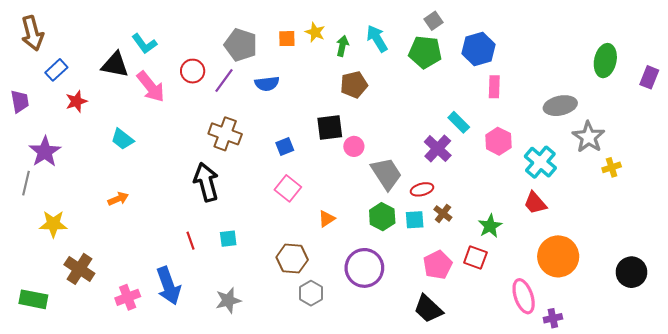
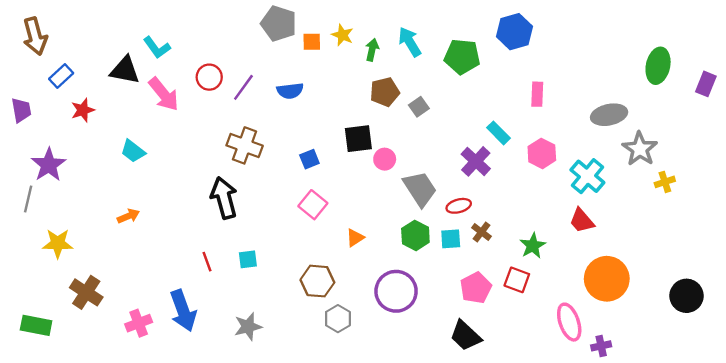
gray square: (434, 21) -> (419, 107), moved
gray pentagon: (241, 45) -> (279, 24), moved
blue hexagon: (479, 49) -> (515, 32), moved

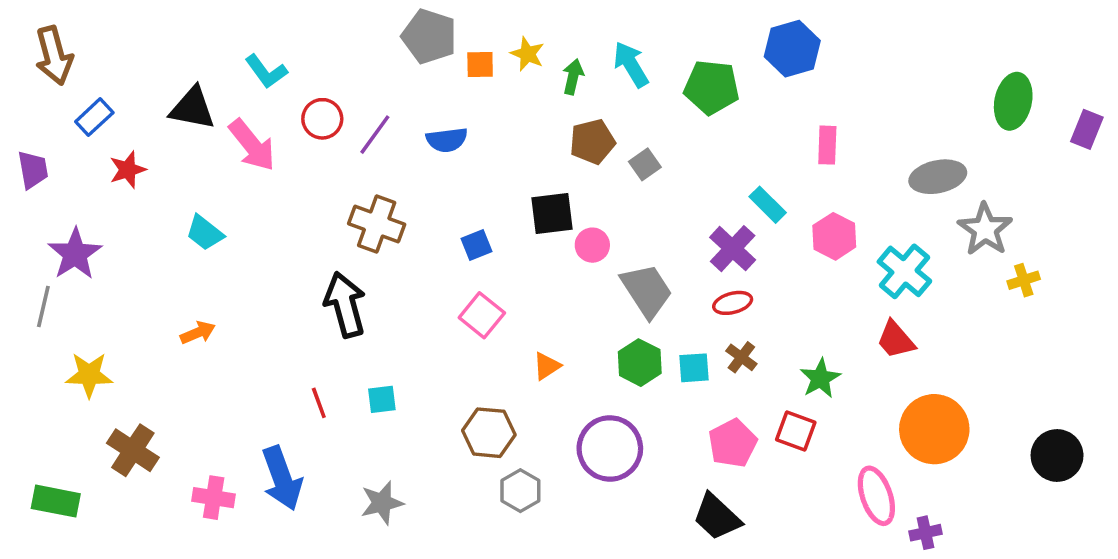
cyan L-shape: (157, 47) -> (266, 71), moved
red ellipse: (459, 206) -> (733, 303), moved
pink cross: (139, 323) -> (214, 498), turned 30

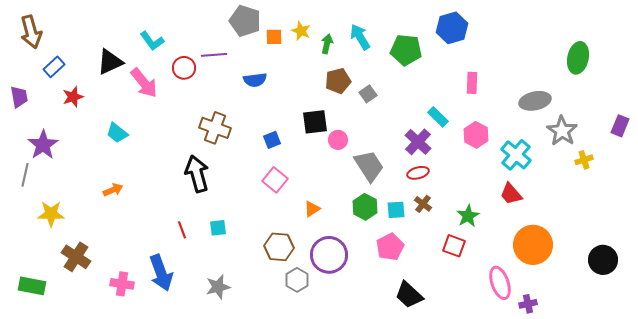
black triangle: (192, 108) -> (110, 62), turned -36
purple rectangle: (1087, 129) -> (620, 126), moved
purple line: (375, 135) -> (214, 55), moved, turned 50
pink pentagon: (733, 443) -> (390, 247), moved
purple circle: (610, 448) -> (329, 255), moved

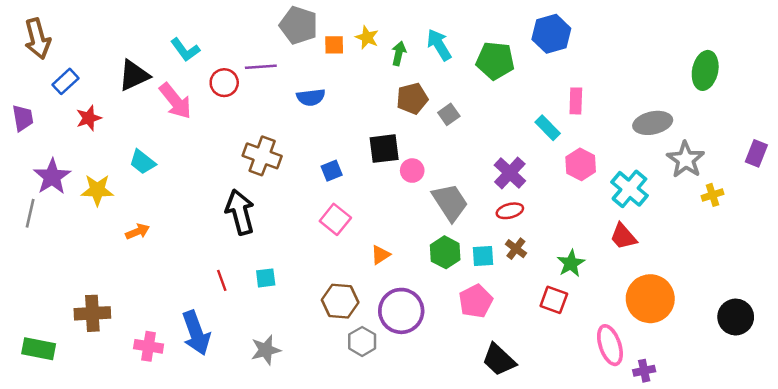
cyan rectangle: (438, 117) -> (548, 128), moved
yellow star: (51, 214) -> (97, 190), moved
brown cross: (76, 257) -> (92, 313), turned -36

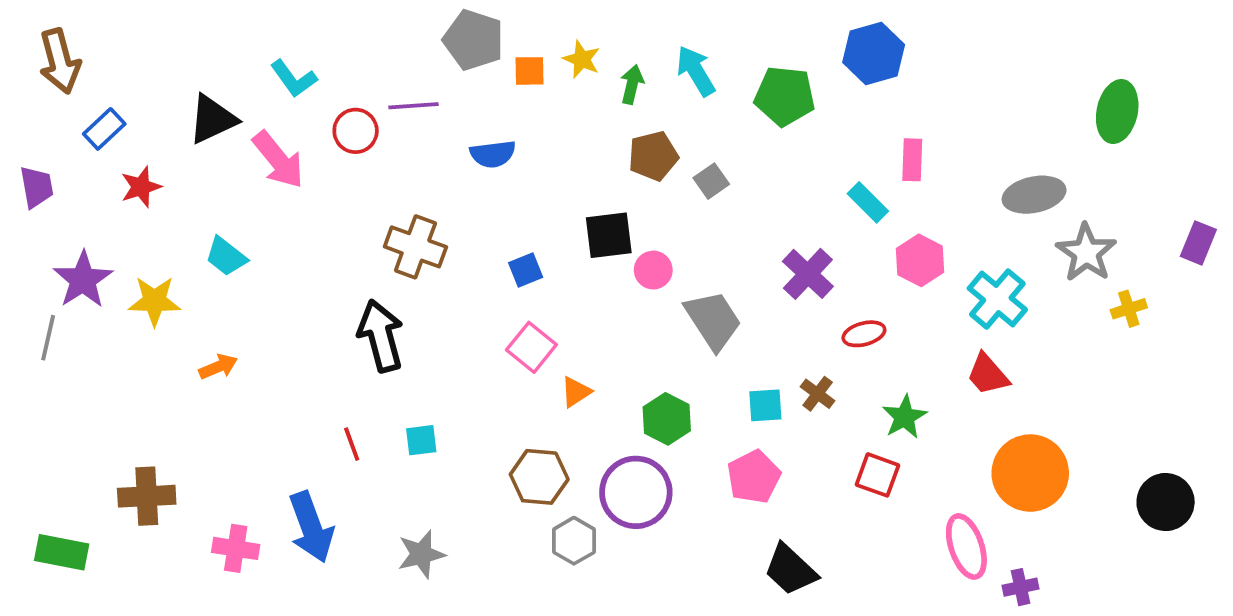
red ellipse: (510, 211) -> (864, 334), moved
green hexagon: (445, 252) -> (667, 419), moved
orange triangle: (380, 255) -> (576, 392), moved

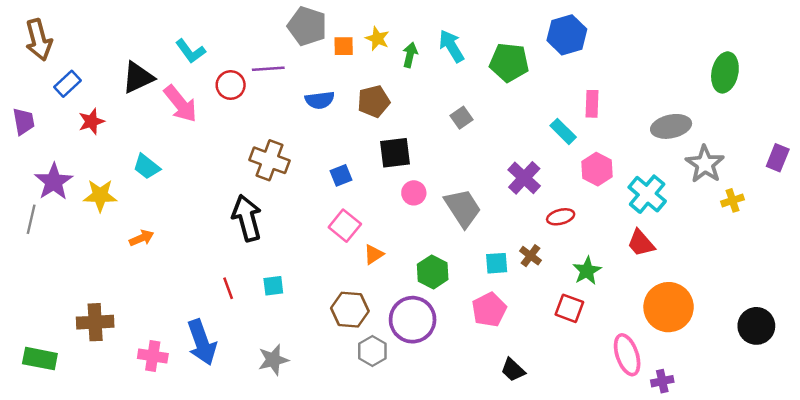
brown pentagon: (653, 156) -> (374, 101), moved
pink circle: (653, 270) -> (414, 193), moved
black trapezoid: (790, 570) -> (513, 370), size x0.7

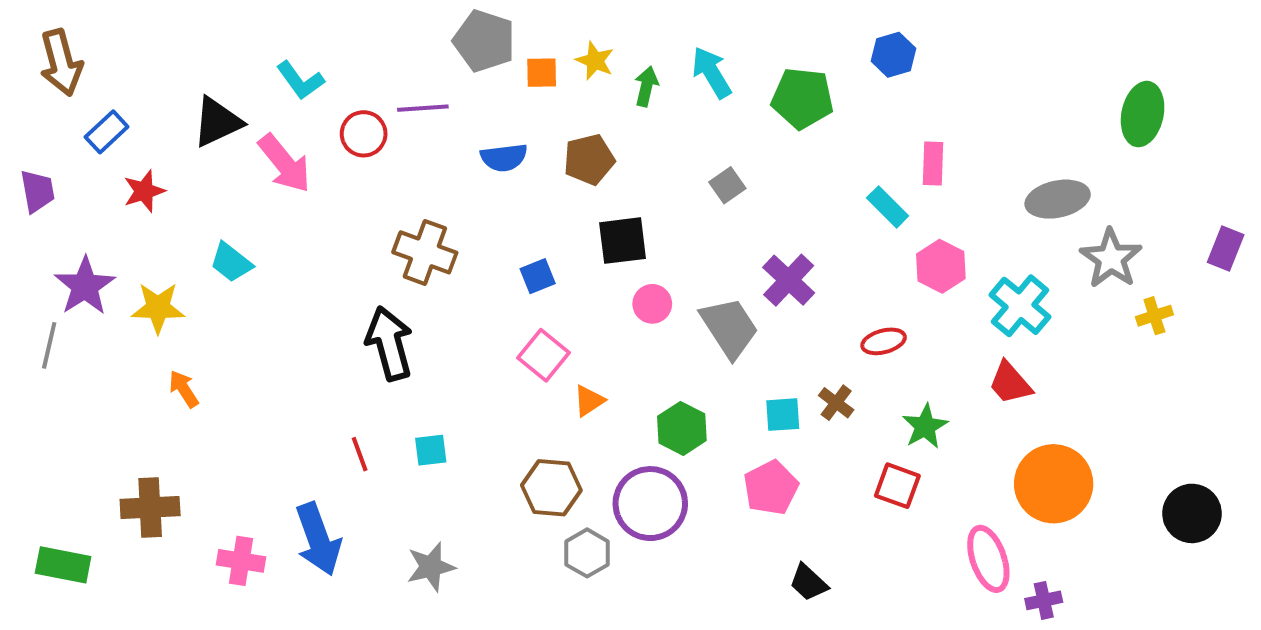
blue hexagon: (567, 35) -> (893, 55), size x0.7
purple cross: (524, 178) -> (789, 280), moved
orange arrow: (142, 238) -> (184, 389), moved, turned -100

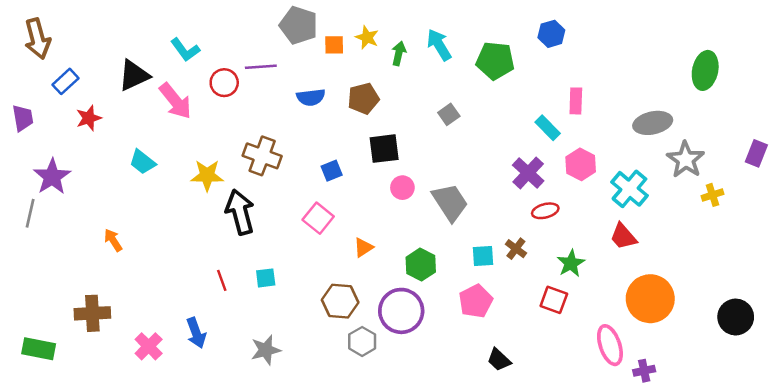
purple cross: (789, 280) -> (528, 173), moved
yellow star: (158, 308) -> (207, 175), moved
pink square: (544, 355) -> (318, 218), moved
blue arrow: (318, 539) -> (196, 333), size x0.7
pink cross: (241, 561) -> (149, 346), turned 36

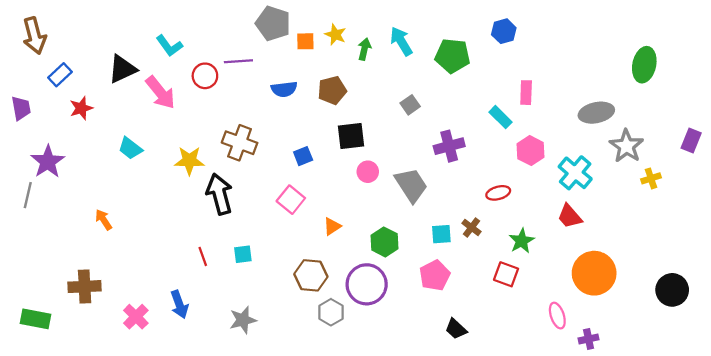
purple cross: (528, 173) -> (449, 146), moved, turned 32
pink ellipse: (610, 345) -> (557, 316), size x0.7

